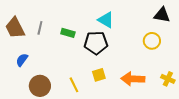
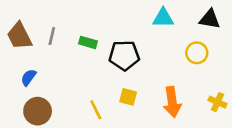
cyan triangle: (106, 20) -> (163, 18), moved, turned -30
yellow square: (99, 75) -> (128, 97), turned 32
orange arrow: (133, 79) -> (172, 102), turned -100
brown circle: (40, 86) -> (38, 111), moved

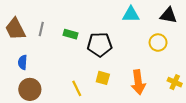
blue semicircle: (28, 77) -> (23, 62), turned -32

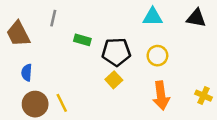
gray line: (41, 29) -> (53, 18), moved
yellow circle: (158, 43) -> (157, 56), moved
yellow square: (103, 78) -> (114, 80), moved, turned 32
yellow line: (77, 88) -> (62, 103), moved

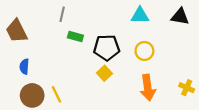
gray line: (53, 18) -> (62, 14), moved

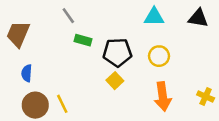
gray line: (62, 14) -> (68, 16), turned -48
brown trapezoid: (17, 31) -> (18, 34), turned 50

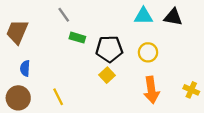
black triangle: (198, 18) -> (173, 17), moved
brown circle: (35, 105) -> (18, 98), moved

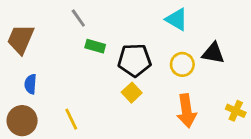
cyan triangle: (143, 16) -> (177, 19), turned 30
black triangle: (173, 17) -> (213, 53), moved

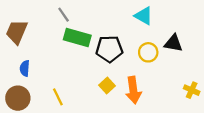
green rectangle: (95, 46) -> (77, 37), size x1.6
yellow square: (132, 93) -> (107, 86), moved
orange arrow: (187, 111) -> (133, 90), moved

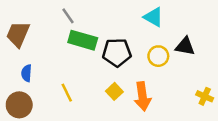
yellow line: (58, 97) -> (67, 93), moved

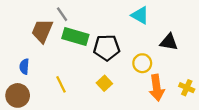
brown trapezoid: (18, 34) -> (42, 31), moved
yellow circle: (158, 56) -> (142, 63), moved
orange arrow: (142, 96) -> (157, 88), moved

